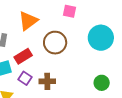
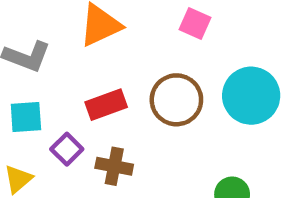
brown circle: (55, 43) -> (176, 100), moved
red rectangle: (23, 56) -> (106, 105), moved

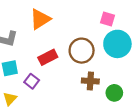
pink square: (195, 23) -> (108, 19), moved
brown cross: (114, 166) -> (90, 81), moved

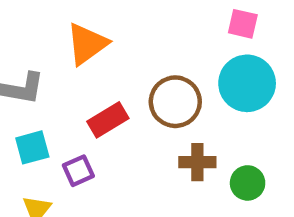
pink square: (108, 19) -> (243, 24), moved
purple square: (32, 81) -> (78, 171), turned 32

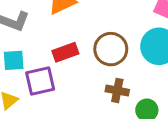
purple square: (78, 171) -> (40, 81), size x1.5

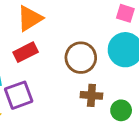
red rectangle: (65, 52) -> (26, 52), moved

